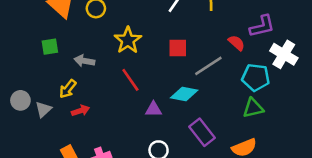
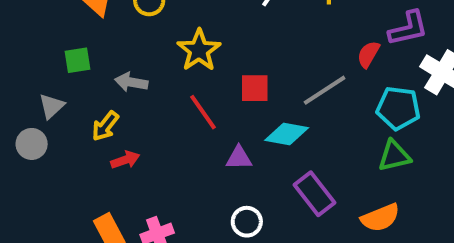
red semicircle: (237, 43) -> (368, 54), turned -102
red square: (178, 48) -> (255, 88), moved
gray triangle: (43, 109) -> (51, 106), moved

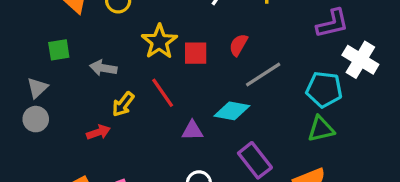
red semicircle: (368, 54) -> (238, 45), moved
red square: (255, 88) -> (196, 53), moved
yellow arrow: (105, 126) -> (123, 104), moved
gray circle: (32, 144) -> (36, 119), moved

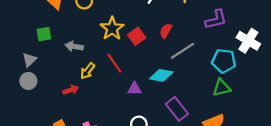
purple L-shape: (332, 23) -> (216, 20), moved
red square: (196, 53) -> (137, 36), turned -36

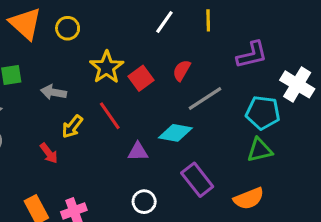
red arrow: (71, 90) -> (49, 153), turned 72

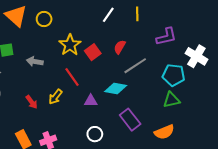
yellow arrow: (72, 127) -> (55, 97), moved

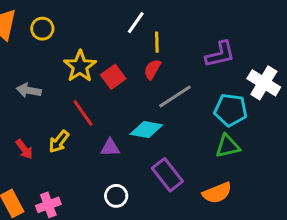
yellow line: (137, 14) -> (157, 42), moved

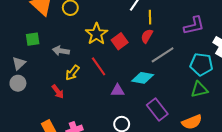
yellow arrow: (59, 142) -> (72, 73), moved

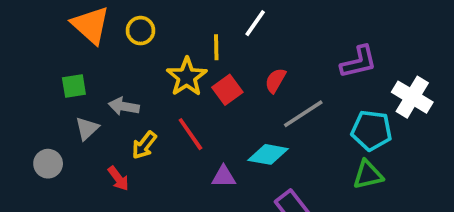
yellow line: (150, 17) -> (216, 47), moved
gray triangle: (19, 63) -> (87, 129), moved

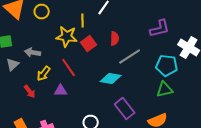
yellow star: (187, 77) -> (67, 36), turned -30
red semicircle: (275, 80) -> (115, 38), turned 152
purple triangle: (224, 177) -> (61, 90), moved

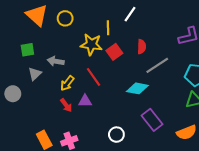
red arrow: (30, 92) -> (66, 105), moved

